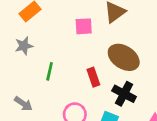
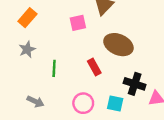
black cross: (124, 94) -> (135, 84), moved

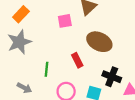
gray star: (27, 49) -> (19, 42), size x1.6
green line: (54, 68) -> (46, 69), moved

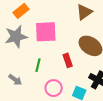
pink square: (65, 21) -> (46, 32), moved, size x1.6

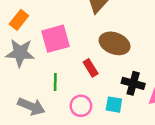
gray star: (16, 37) -> (20, 53), turned 30
gray arrow: (15, 80) -> (31, 106), size x1.5

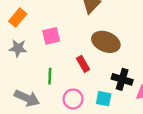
pink square: (55, 39) -> (51, 36), size x0.7
gray star: (20, 53) -> (18, 48), size x0.7

